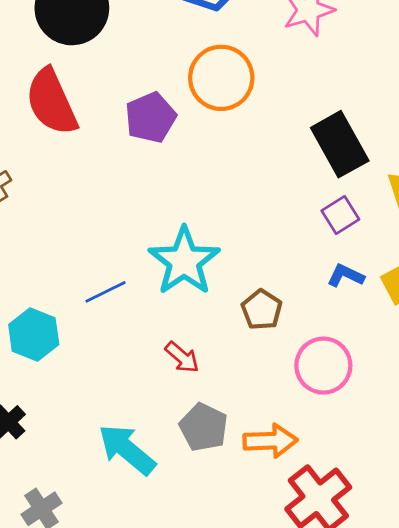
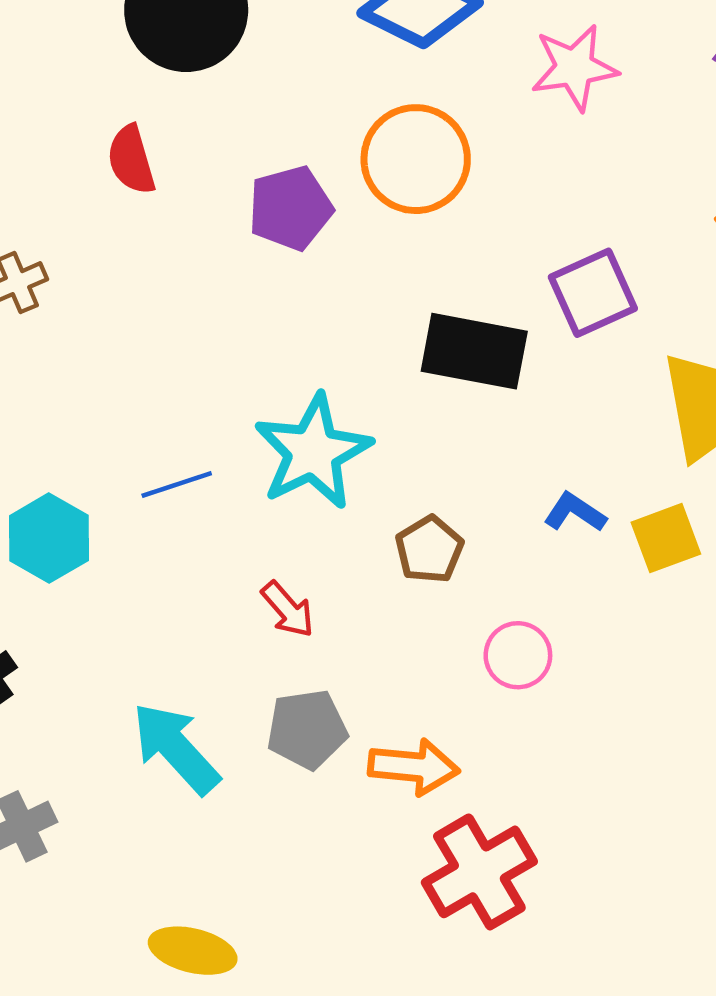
red semicircle: (52, 102) -> (131, 160), size x0.6
black rectangle: (340, 144) -> (474, 351), moved, turned -58
purple square: (340, 215) -> (593, 293), moved, size x1.4
pink circle: (323, 366) -> (518, 655), size x0.7
gray pentagon: (204, 427) -> (307, 729), turned 30

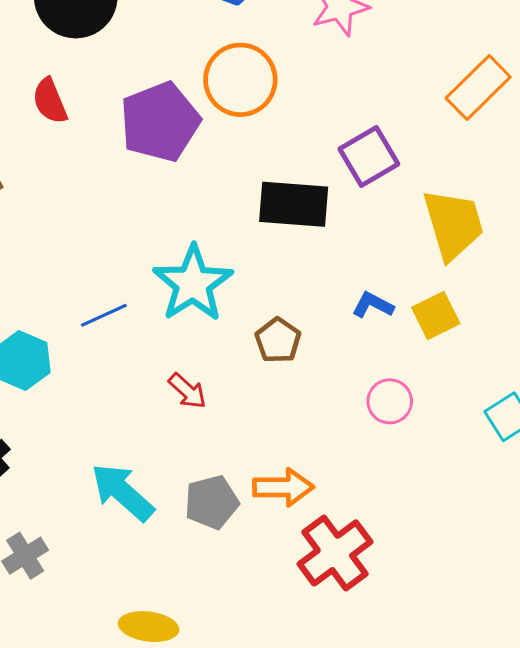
purple pentagon: (290, 208) -> (160, 122), size x1.4
pink circle: (518, 655) -> (390, 401), moved
gray pentagon: (307, 729) -> (212, 502), moved

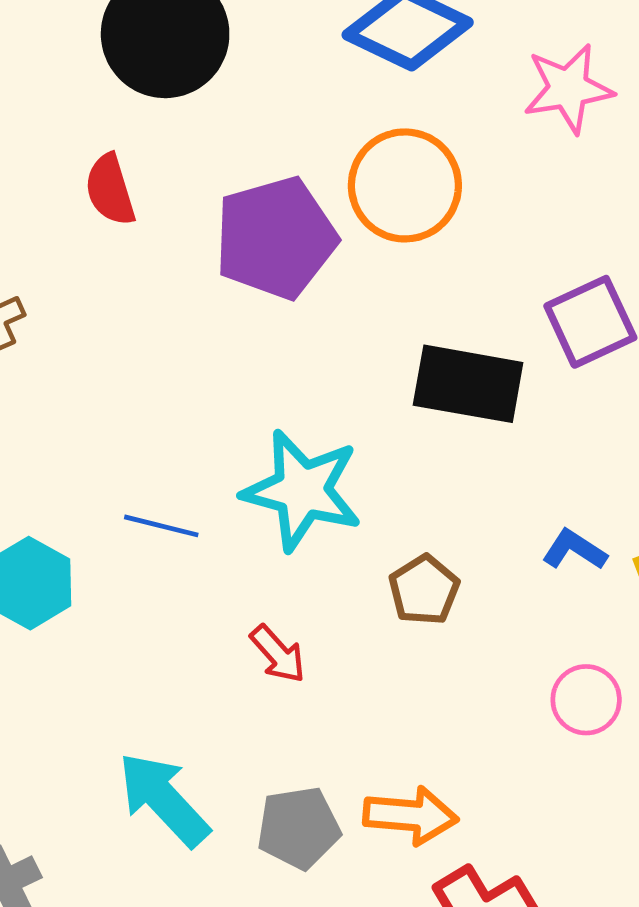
cyan star: (193, 284) -> (302, 490), turned -30
blue line: (104, 315) -> (161, 526), turned 33

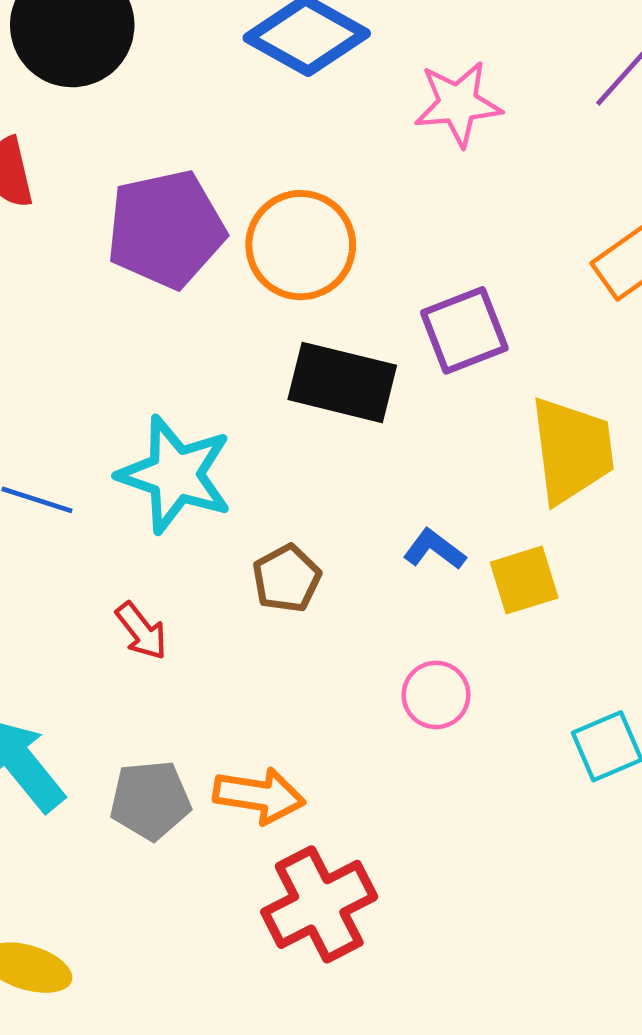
orange circle: (405, 185) -> (301, 245), moved

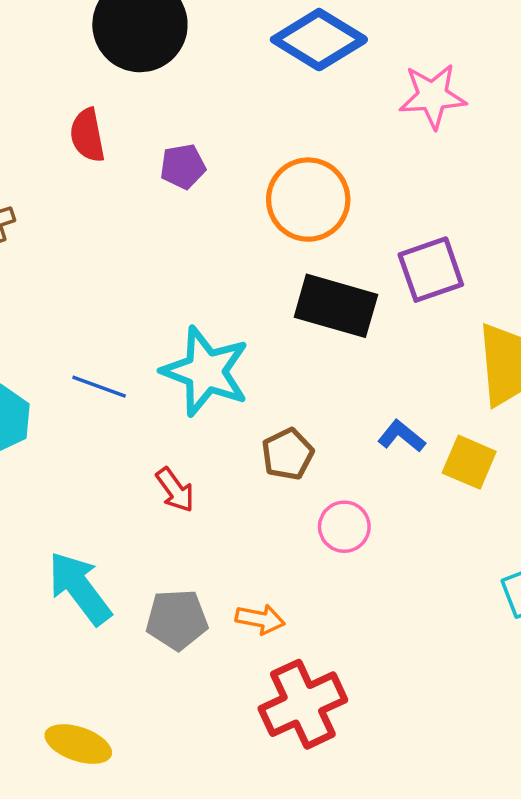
purple pentagon: (166, 229) -> (183, 166), moved, size x0.5
yellow square: (524, 580) -> (469, 462), turned 38
pink circle: (436, 695) -> (344, 527), moved
orange arrow: (259, 795) -> (260, 619), size x0.7

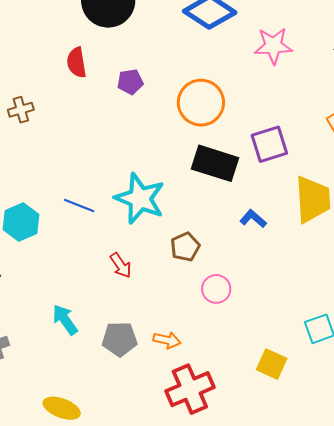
blue L-shape: (401, 436) -> (253, 219), moved
yellow square: (469, 462) -> (272, 364), moved
cyan arrow: (80, 588) -> (65, 320), size x0.7

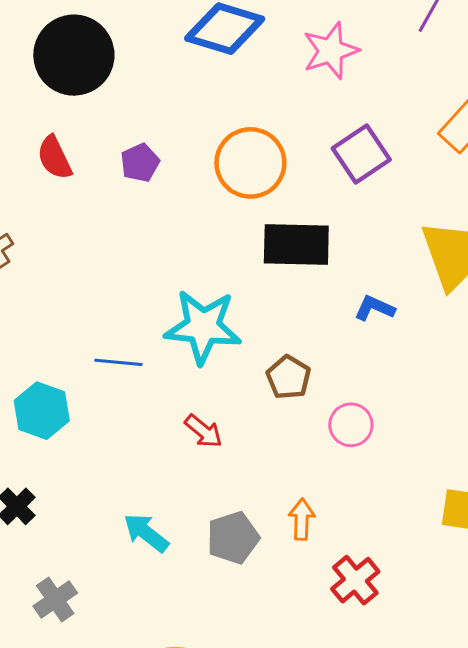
purple square: (269, 144) -> (361, 154), moved
orange arrow: (167, 340) -> (302, 519), turned -84
red cross: (190, 389) -> (355, 580), size x0.7

